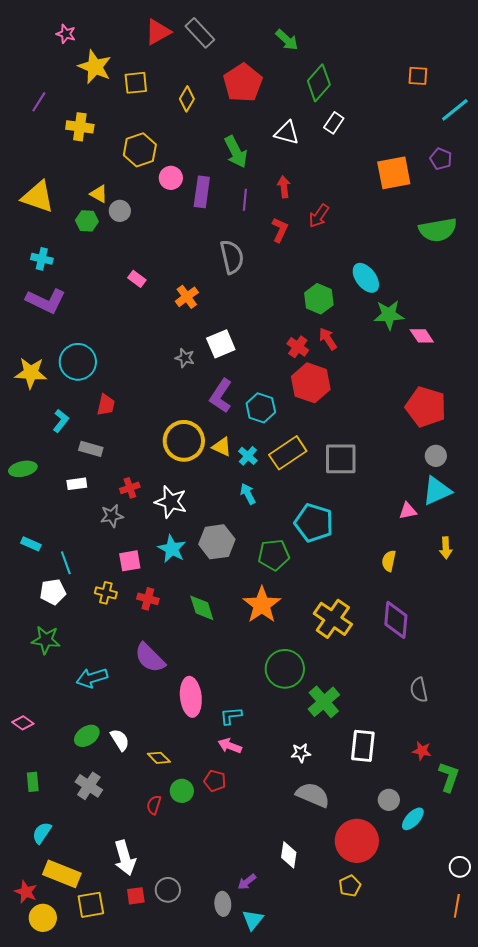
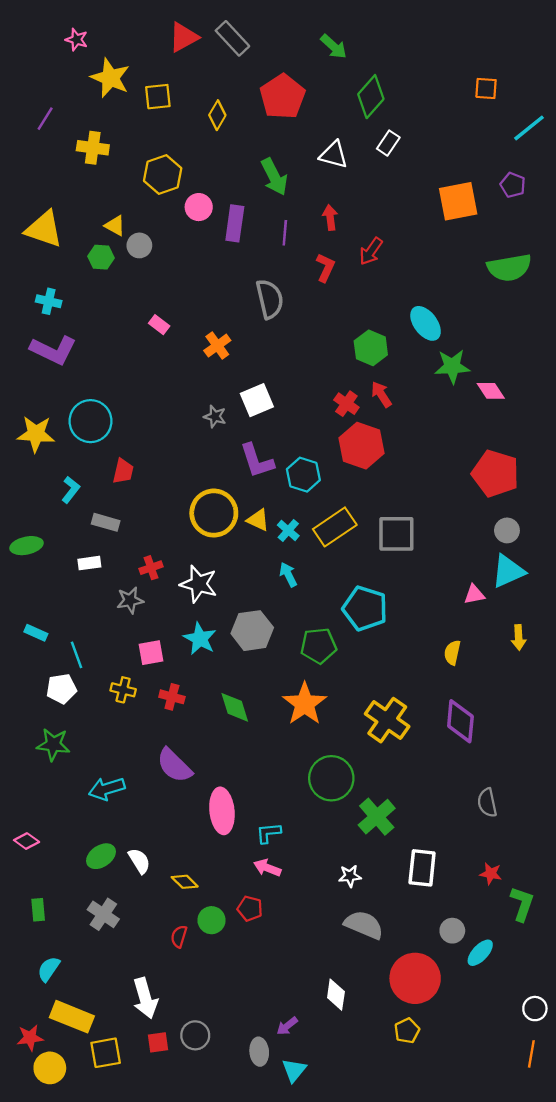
purple L-shape: (221, 396) -> (257, 461), turned -52
red star: (26, 892) -> (30, 1038), turned -30

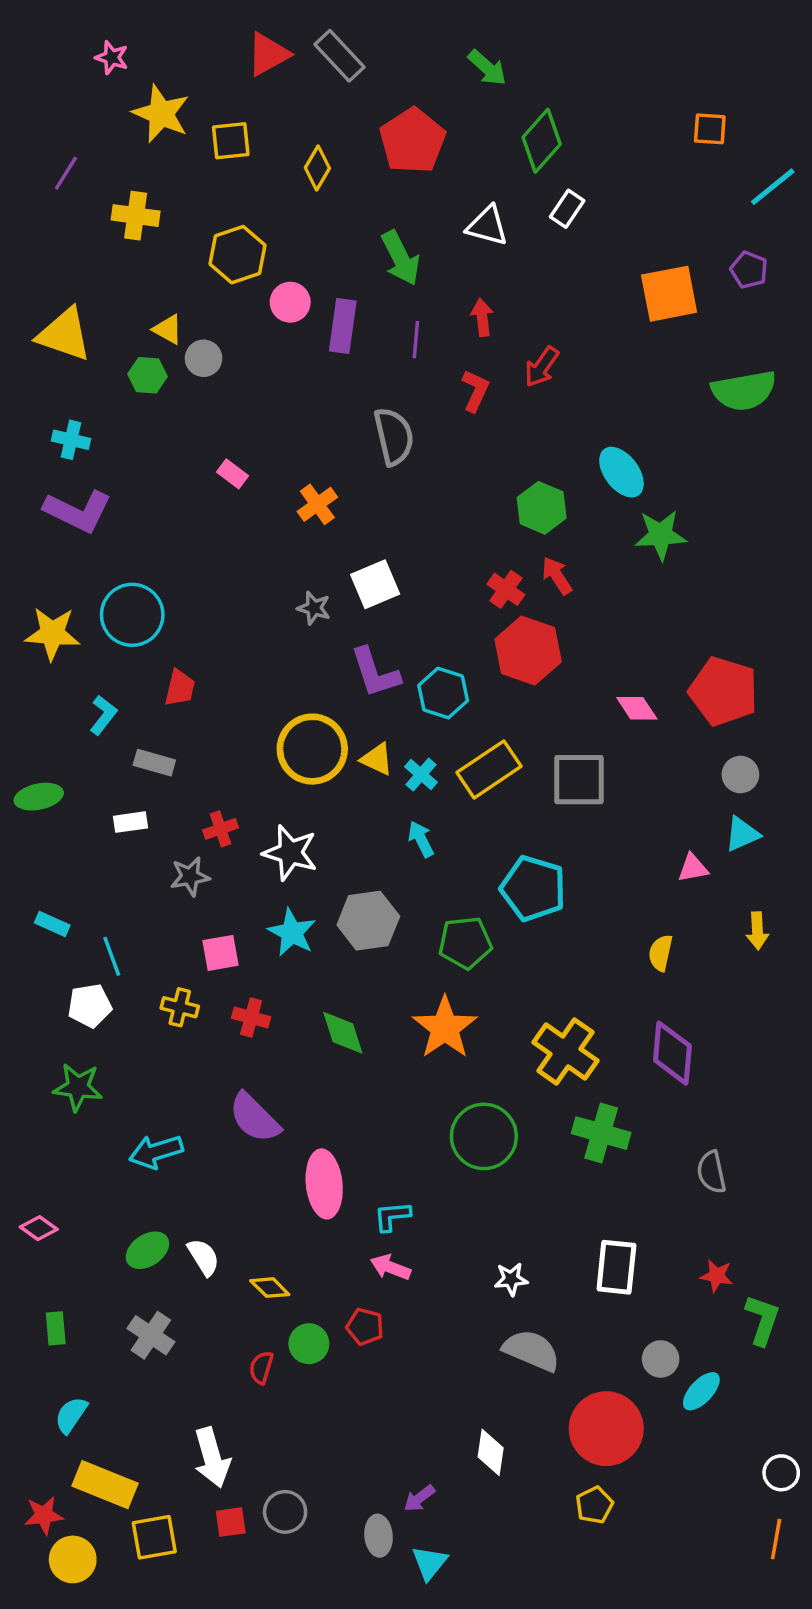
pink diamond: (491, 391) -> (637, 708), moved
cyan triangle: (508, 571) -> (742, 834), size x0.7
green cross: (377, 817) -> (601, 1133), moved, turned -33

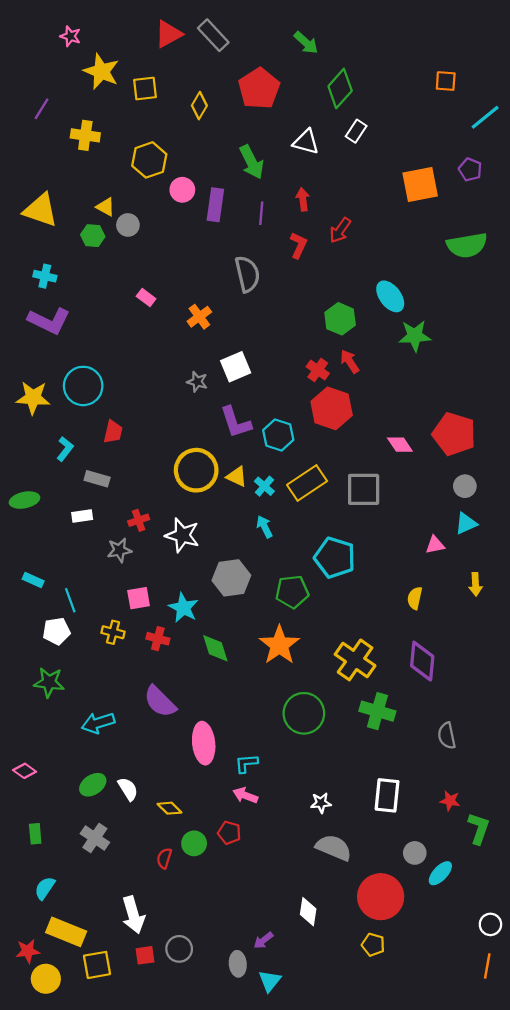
cyan star: (292, 933) -> (183, 608), moved
yellow pentagon: (594, 1505) -> (373, 945), turned -30

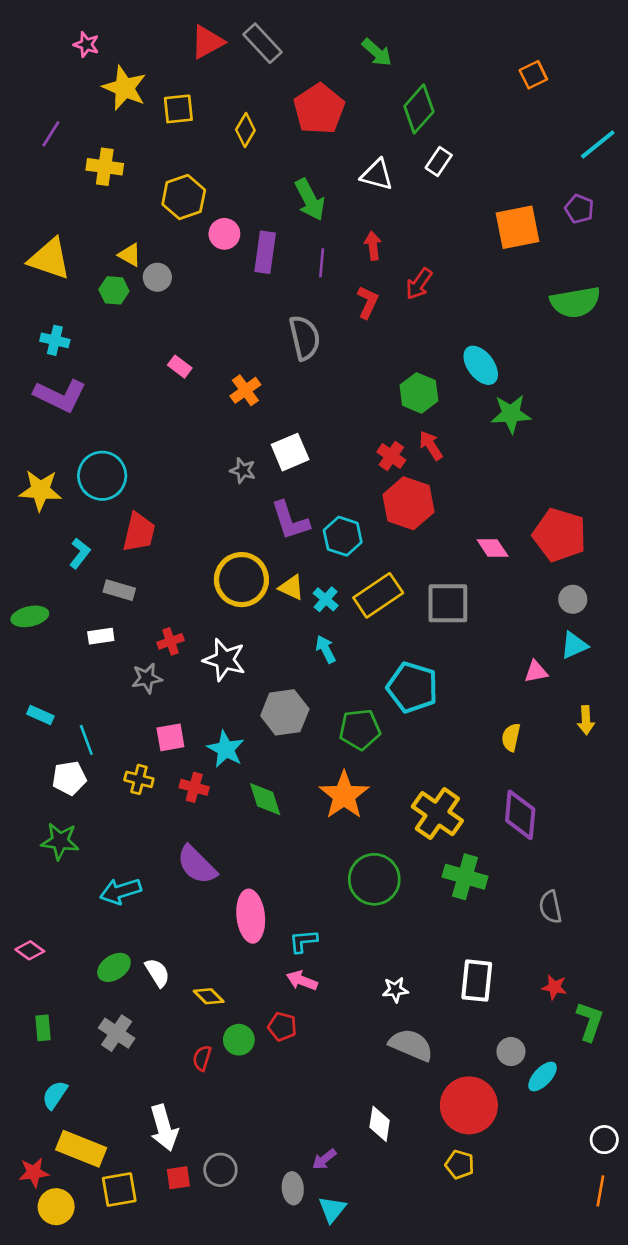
orange square: (446, 81) -> (533, 75), moved, turned -30
red trapezoid: (113, 432) -> (139, 532), size x1.4

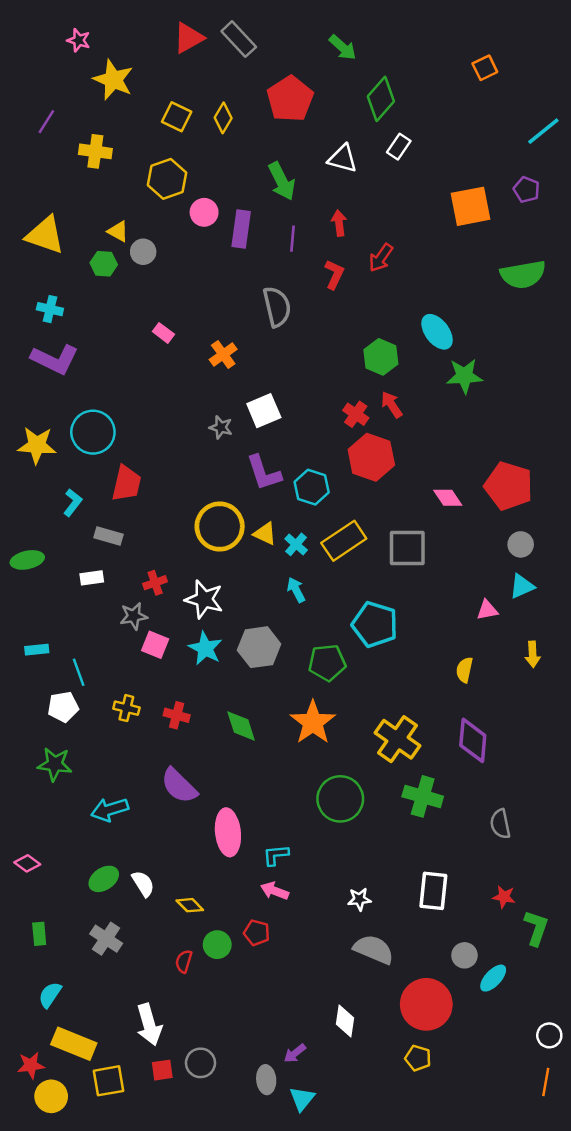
yellow square: (178, 109) -> (177, 117), moved, turned 32
cyan rectangle: (40, 715) -> (37, 650), turned -30
pink square: (170, 737) -> (155, 645), moved, turned 32
cyan star: (226, 749) -> (205, 648), moved

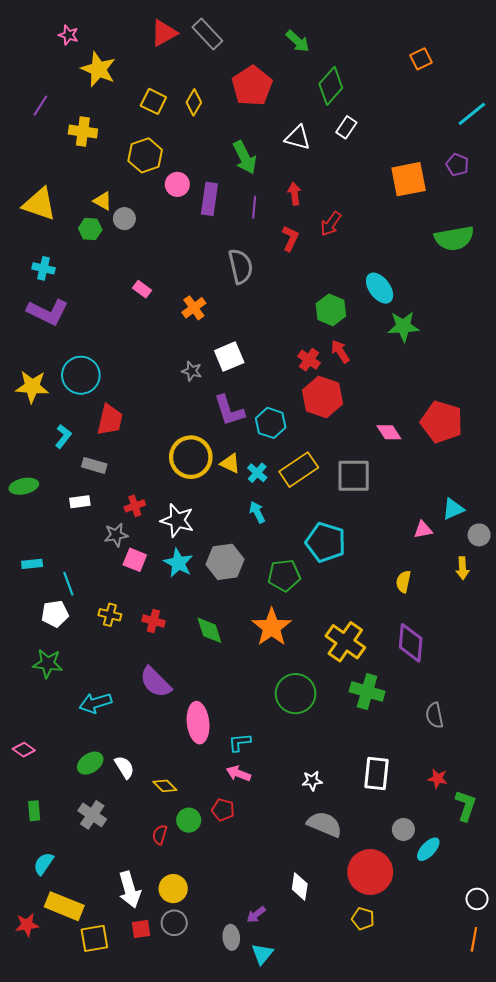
gray circle: (521, 544) -> (479, 535), moved
yellow circle: (51, 1096) -> (173, 889), moved

